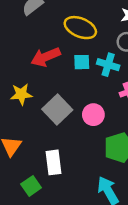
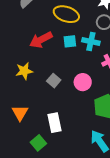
gray square: (57, 109) -> (54, 81), size x0.6

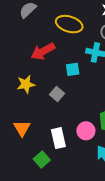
cyan square: (70, 41) -> (73, 69), moved
pink circle: (83, 82) -> (86, 131), moved

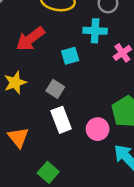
white rectangle: (58, 138) -> (61, 120), moved

